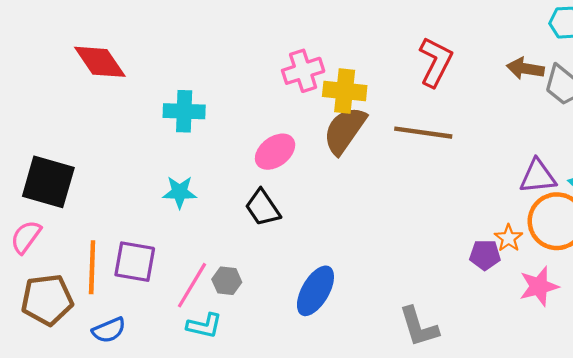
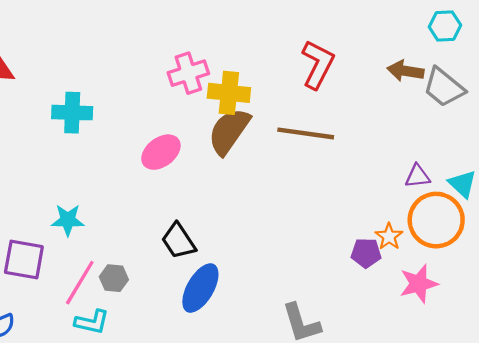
purple triangle: (538, 176) -> (418, 176), size x0.7
cyan star: (180, 192) -> (68, 220), moved
black trapezoid: (263, 208) -> (178, 241), moved

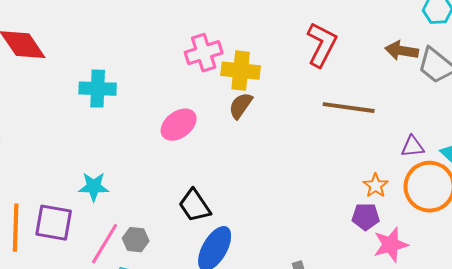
brown semicircle: (229, 131) -> (241, 106), size x0.6
brown line: (306, 133) -> (349, 108), moved
orange star: (389, 236) -> (376, 186), moved
pink star: (419, 284) -> (391, 245), moved

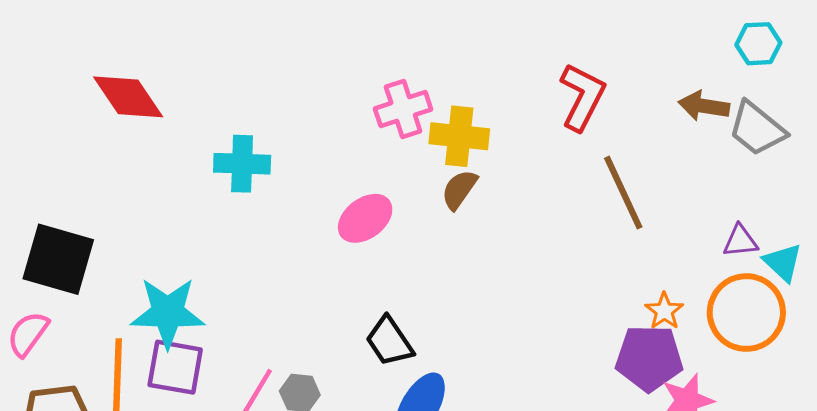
brown line: (349, 108) -> (623, 193), turned 57
purple triangle: (413, 147) -> (740, 241), moved
cyan star: (94, 187) -> (168, 313), moved, size x1.6
purple pentagon: (366, 217) -> (649, 358), size x1.6

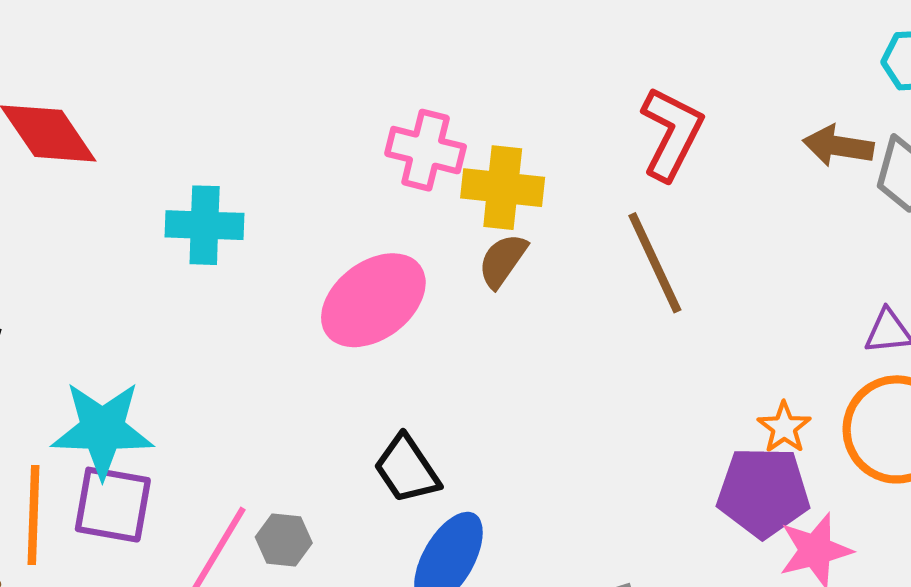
pink cross: (403, 109) -> (426, 150), turned 32
brown line: (623, 193) -> (655, 263), moved
pink ellipse: (365, 218) -> (373, 300), size x1.4

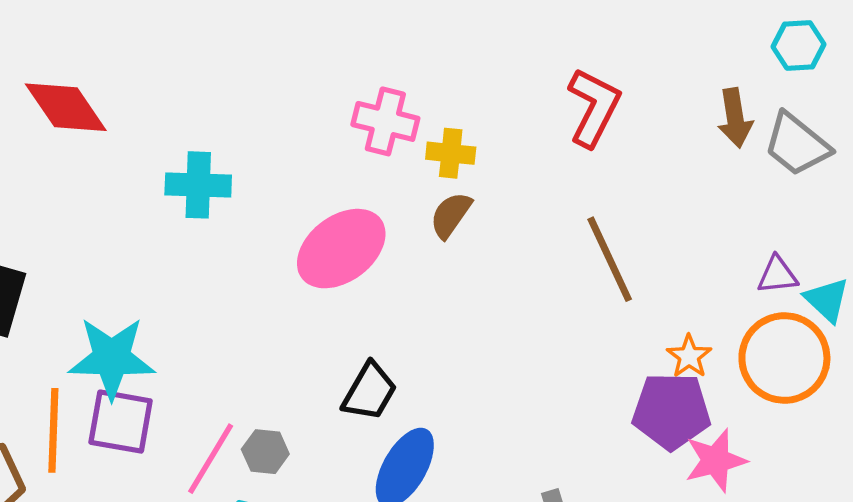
brown arrow: (838, 146) -> (735, 118), turned -108
yellow cross: (503, 188) -> (451, 153), size x0.7
brown line: (655, 263) -> (610, 259), moved
black trapezoid: (407, 469) -> (369, 392), turned -116

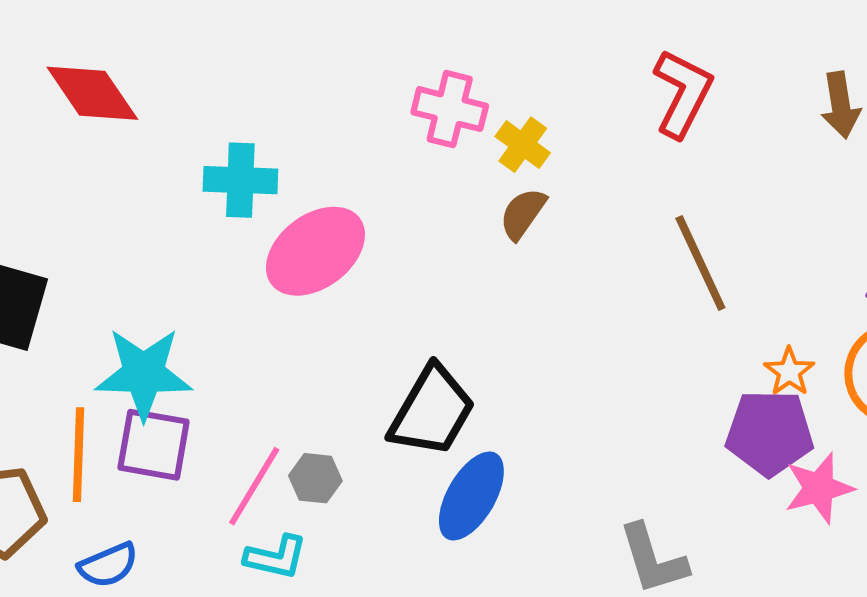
yellow cross: (451, 153) -> (523, 145), turned 30
pink ellipse: (341, 249) -> (315, 251), moved
black trapezoid: (369, 392) -> (432, 411), size x1.4

